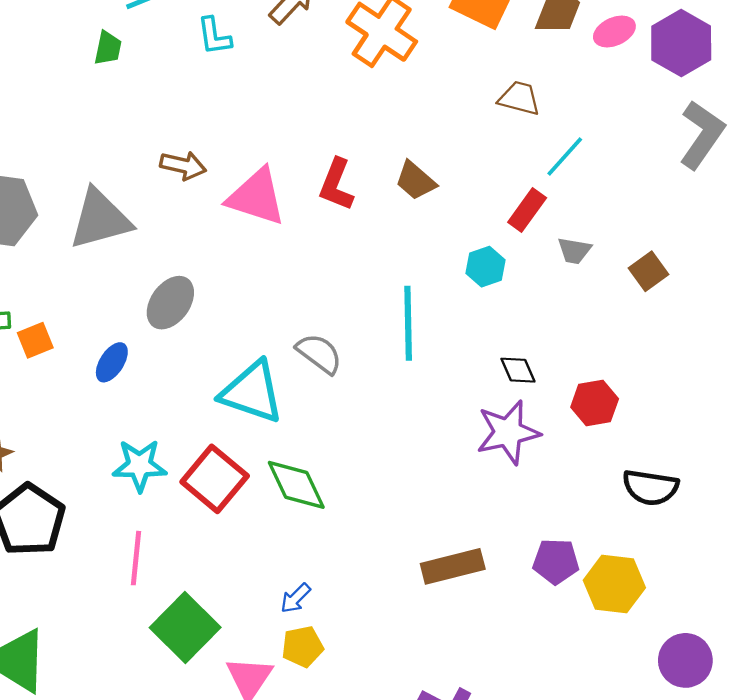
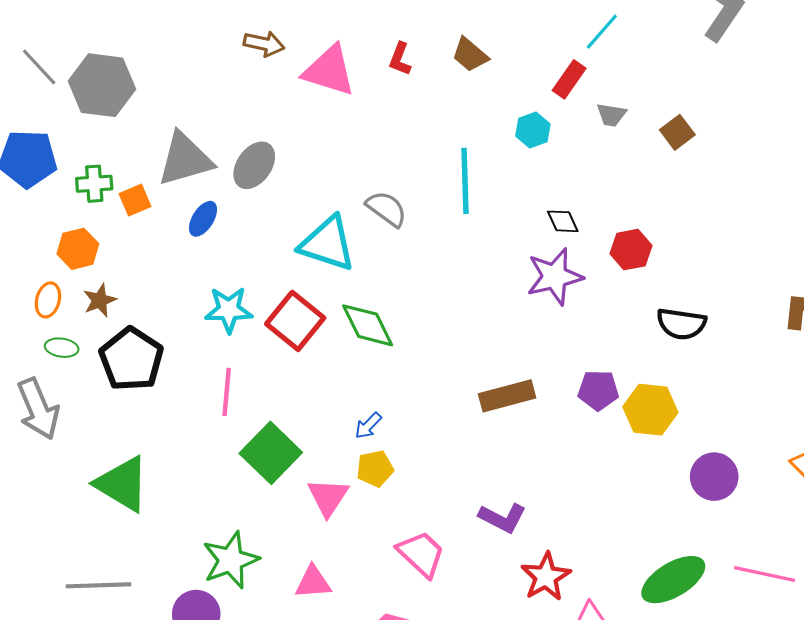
red L-shape: (336, 185) -> (400, 59), size x0.7
gray triangle: (100, 219) -> (185, 159), moved

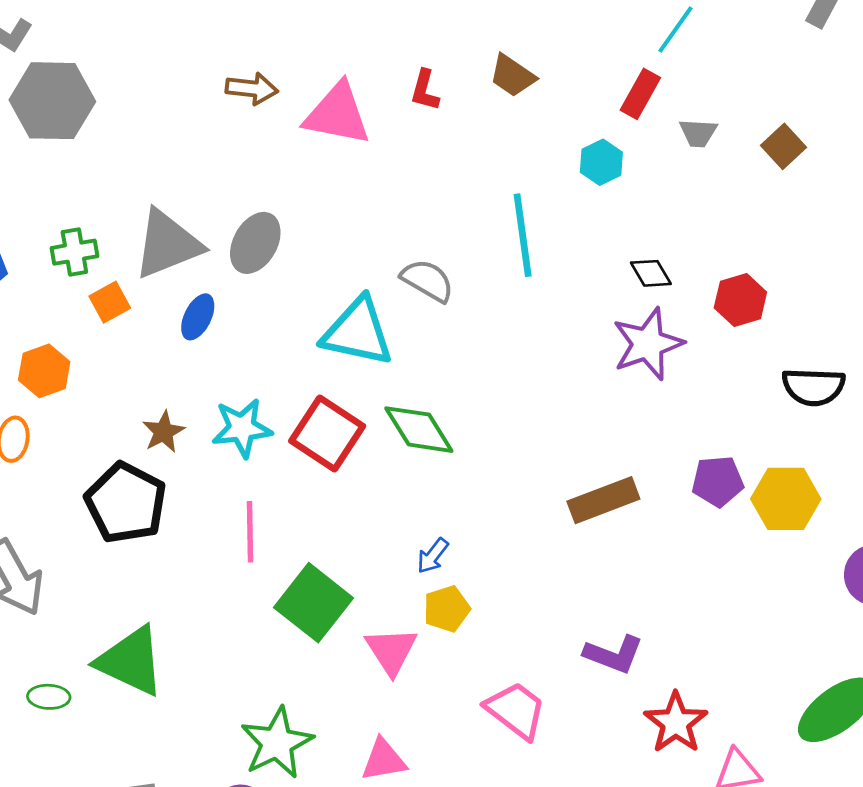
gray hexagon: (102, 85) -> (52, 101), moved
green cross: (94, 184) -> (74, 252), moved
brown star: (100, 300) -> (163, 432), moved
green ellipse: (62, 348) -> (49, 697), moved

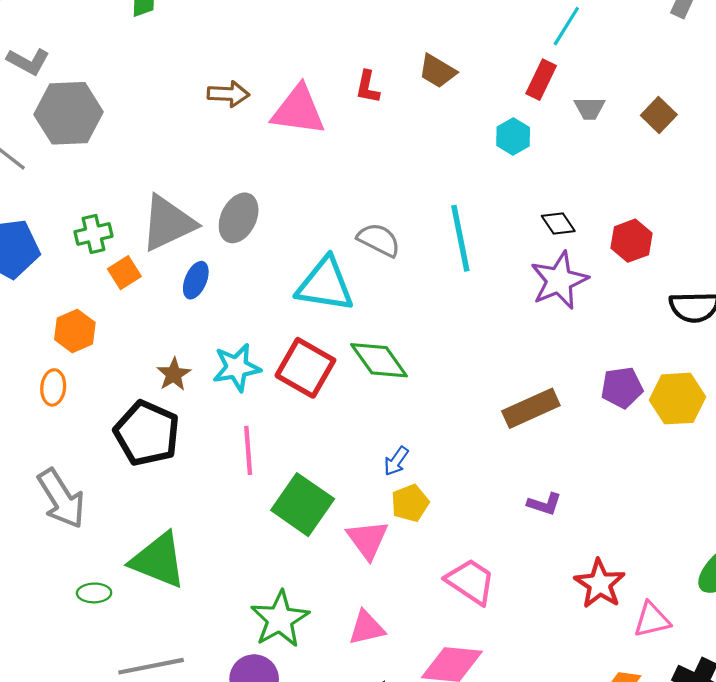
cyan line: (523, 235) -> (460, 238), moved
purple L-shape: (614, 654) -> (544, 504), moved, size x0.7

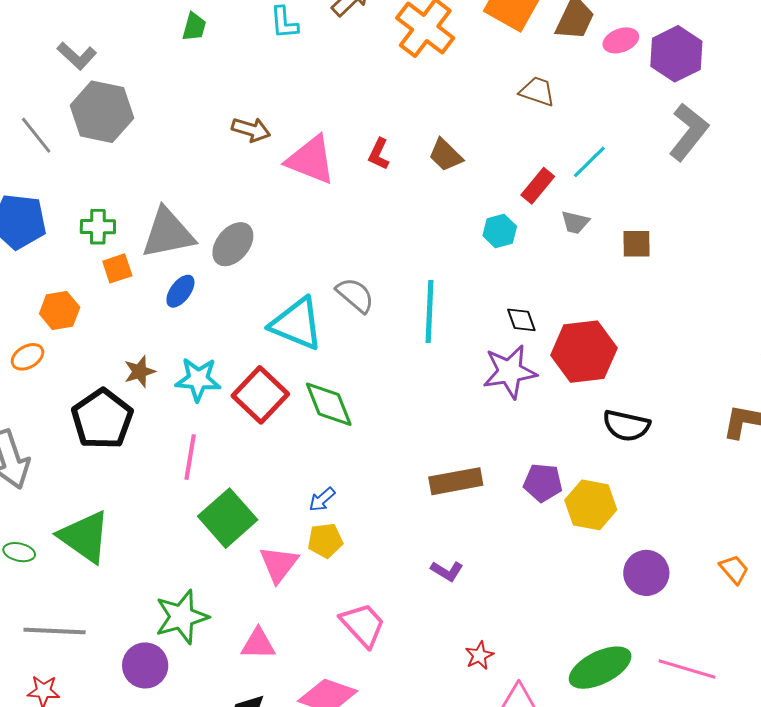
cyan line: (566, 26) -> (589, 162), moved
brown square: (659, 115) -> (636, 244), turned 32
red hexagon: (631, 241) -> (584, 352), size x1.6
orange ellipse: (53, 387) -> (27, 357), turned 40
red star: (600, 584) -> (479, 656), size x0.6

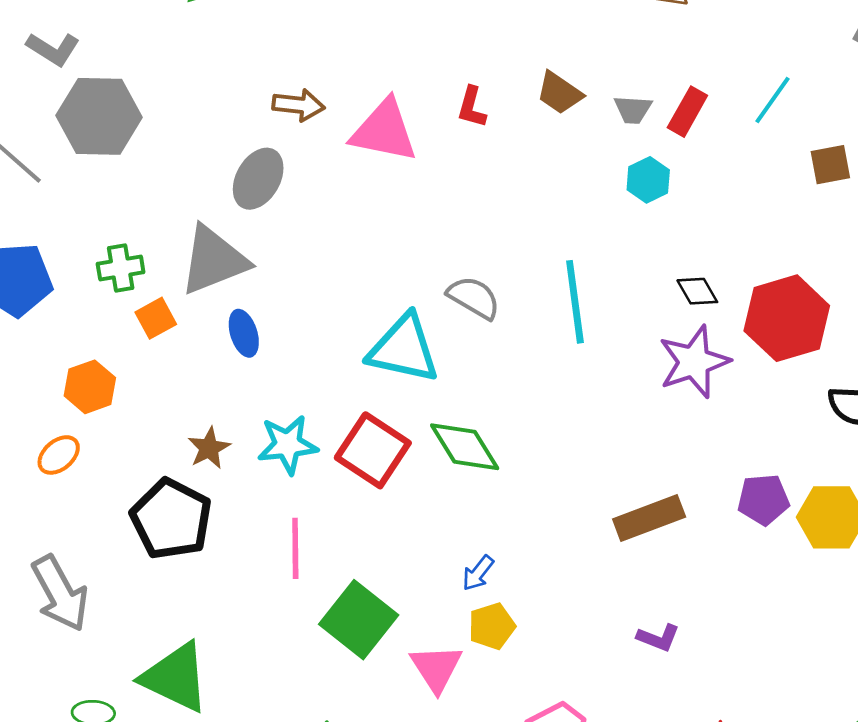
cyan line: (589, 162) -> (773, 100), moved
gray trapezoid: (575, 222) -> (633, 109), moved
gray ellipse: (233, 244) -> (258, 179), moved
blue ellipse: (180, 291) -> (244, 333), turned -44

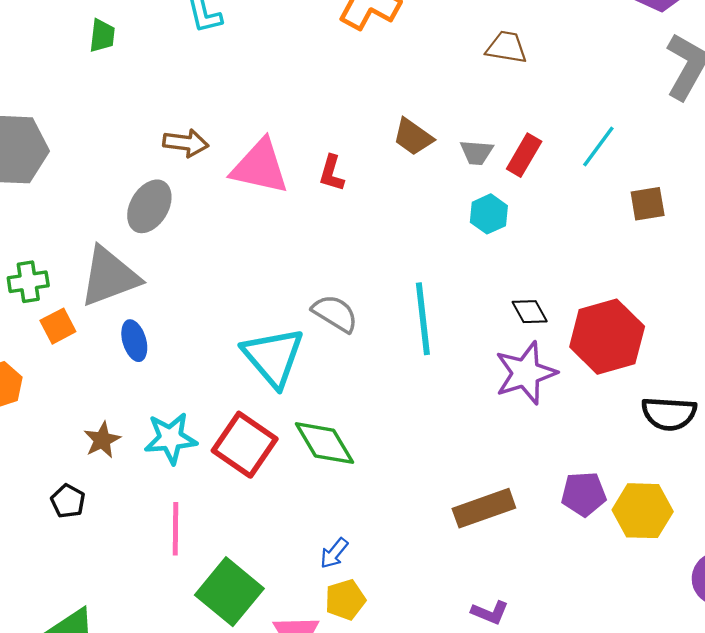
red L-shape: (472, 107) -> (332, 173), moved
cyan triangle: (404, 349) -> (273, 357), turned 36
black pentagon: (171, 519) -> (68, 501), size x0.5

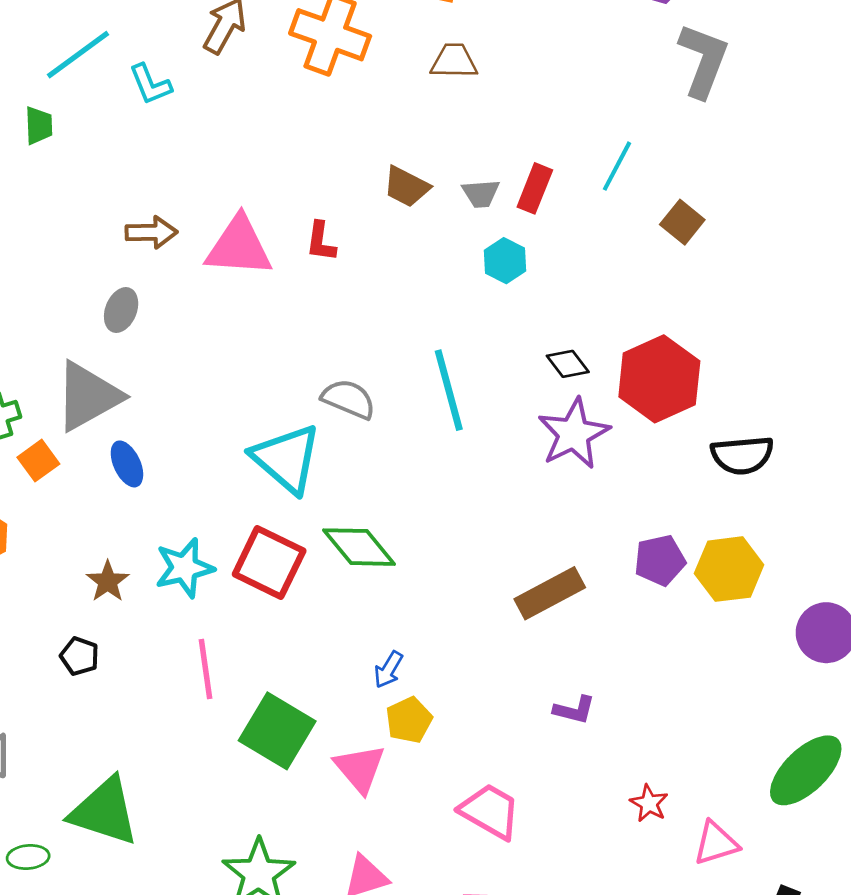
brown trapezoid: (506, 47) -> (454, 61), moved
brown square: (648, 204) -> (682, 222), turned -33
gray ellipse: (149, 206) -> (121, 310), size x0.7

